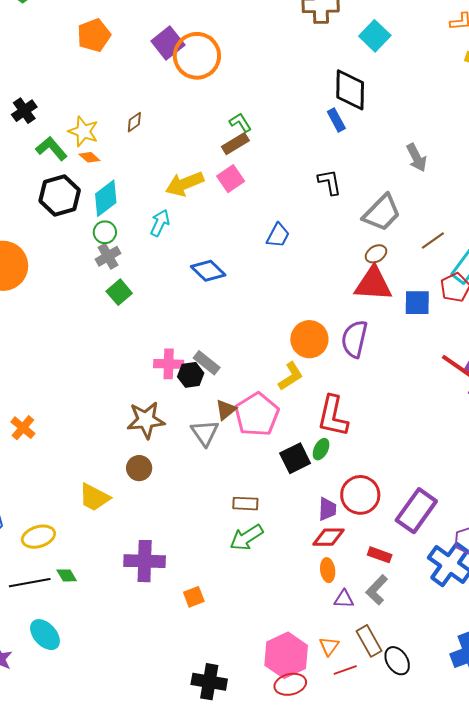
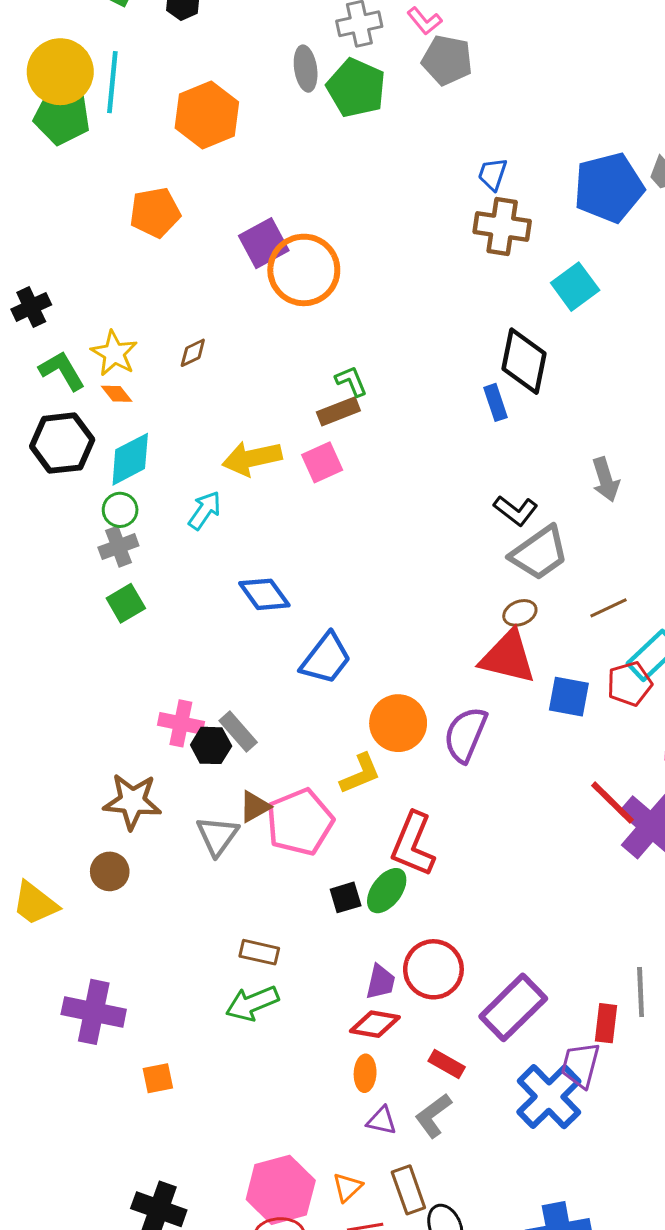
black L-shape: (330, 182) -> (516, 511), moved, turned 128
blue trapezoid: (278, 235) -> (326, 659), moved, size x1.4
green ellipse: (321, 449) -> (387, 891), size x1.4
black square: (295, 458) -> (346, 897), size x0.7

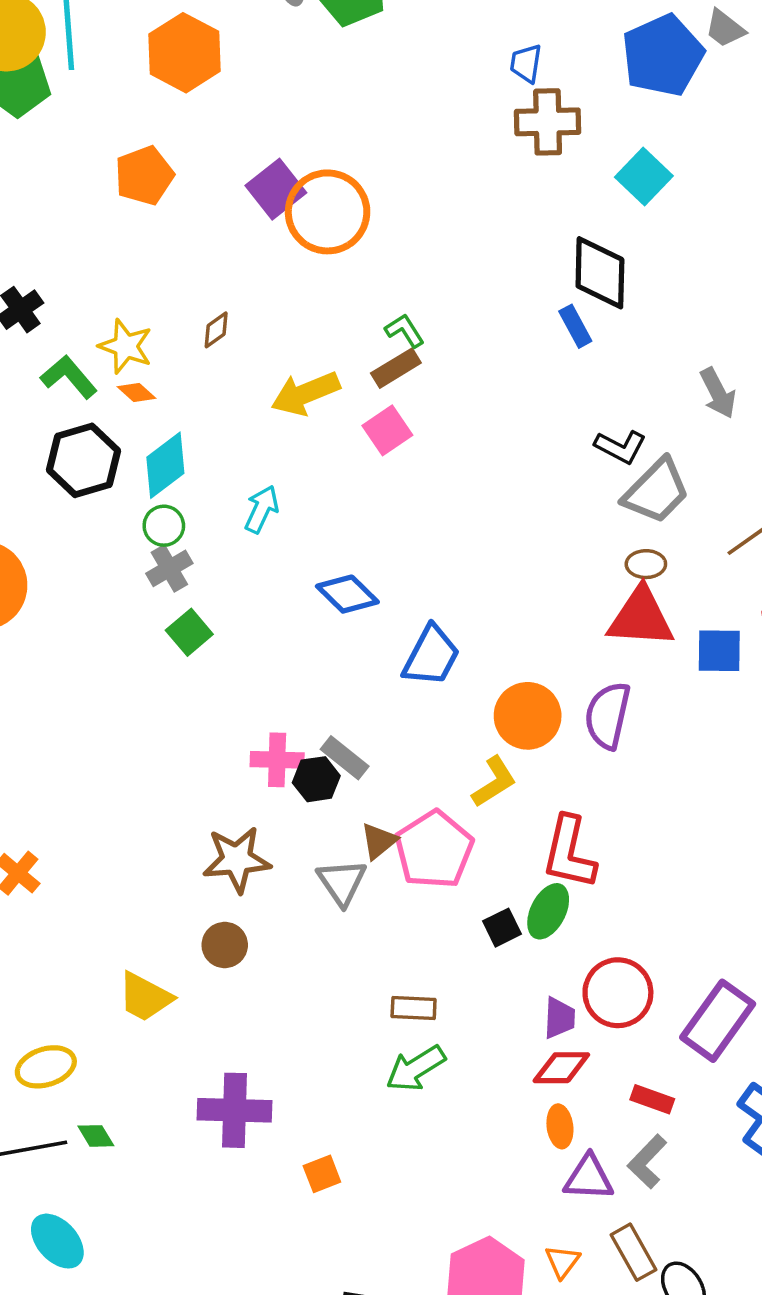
yellow arrow: (252, 458) -> (305, 393), moved
brown ellipse: (520, 613) -> (646, 564), turned 32
purple triangle: (382, 1121) -> (589, 1178), size x1.4

